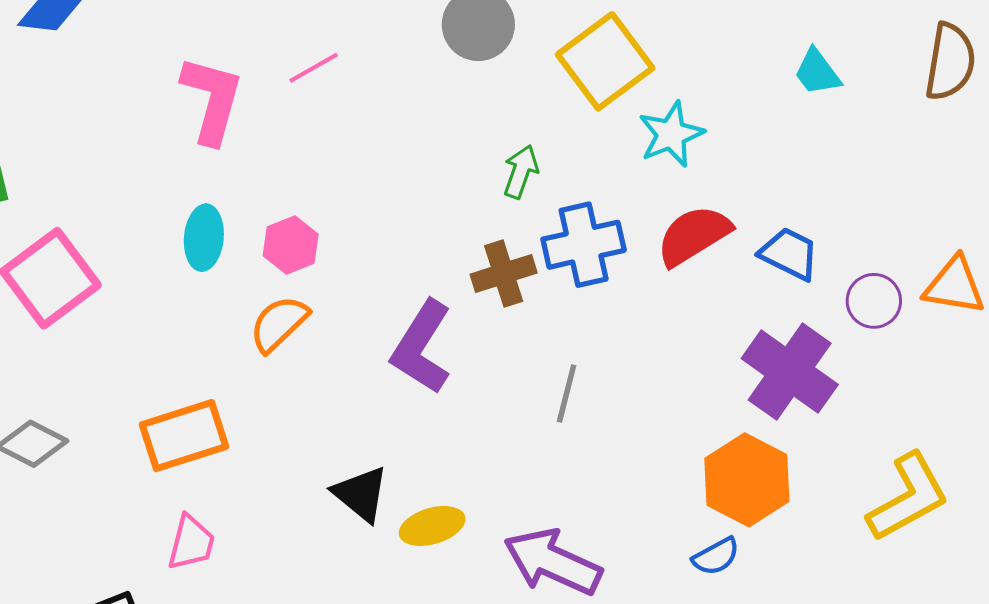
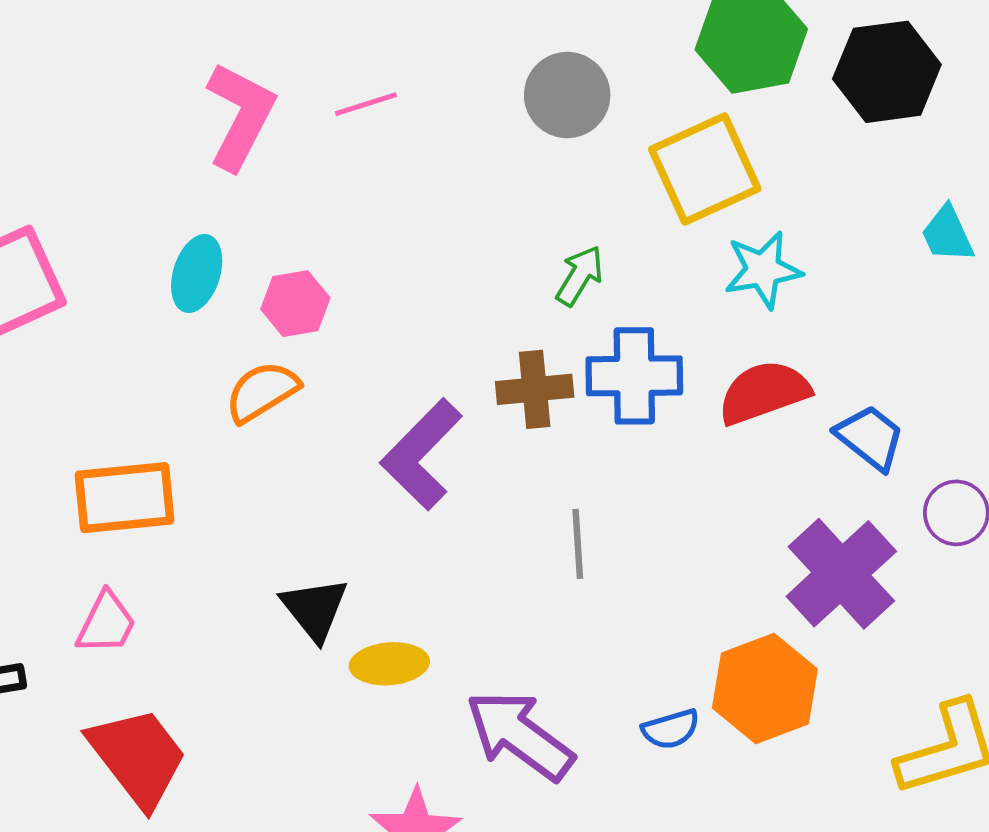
gray line: (567, 394) -> (578, 544), turned -30
blue semicircle: (716, 556) -> (671, 729), moved

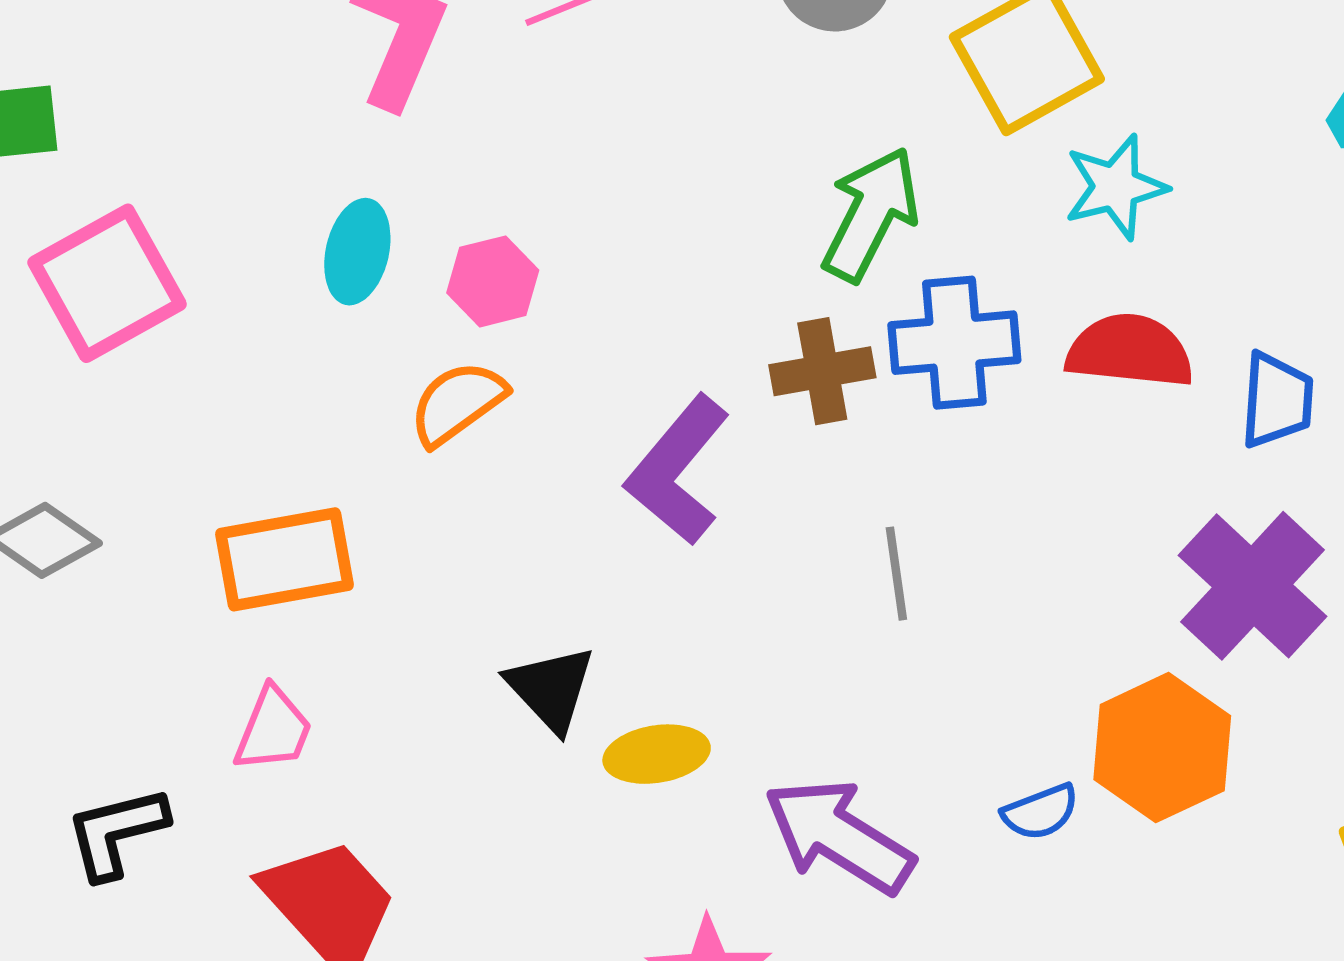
green arrow: (580, 276) -> (871, 214), size x1.6
red semicircle: (764, 392) -> (1130, 351), turned 30
blue trapezoid: (870, 437) -> (1277, 400), turned 60

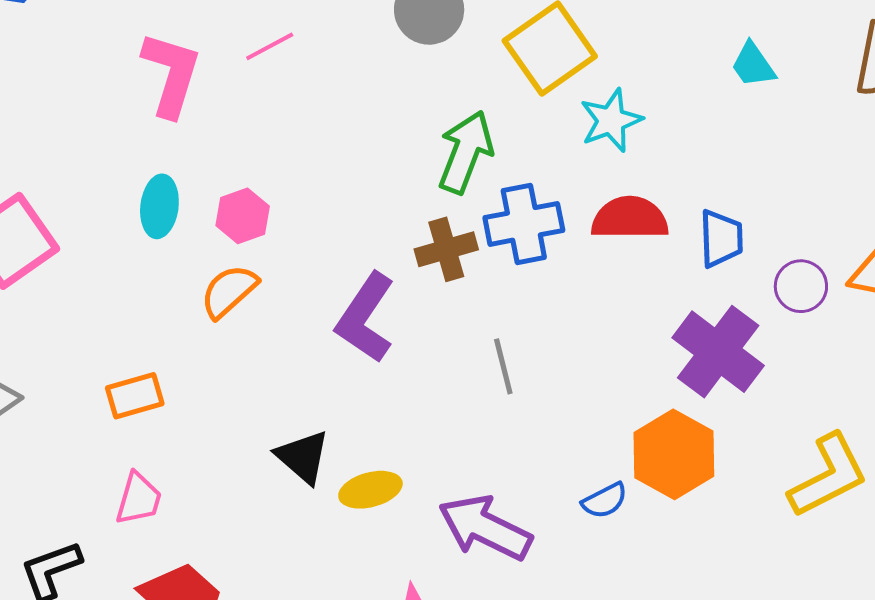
orange rectangle: (284, 559) -> (135, 396), size x0.7

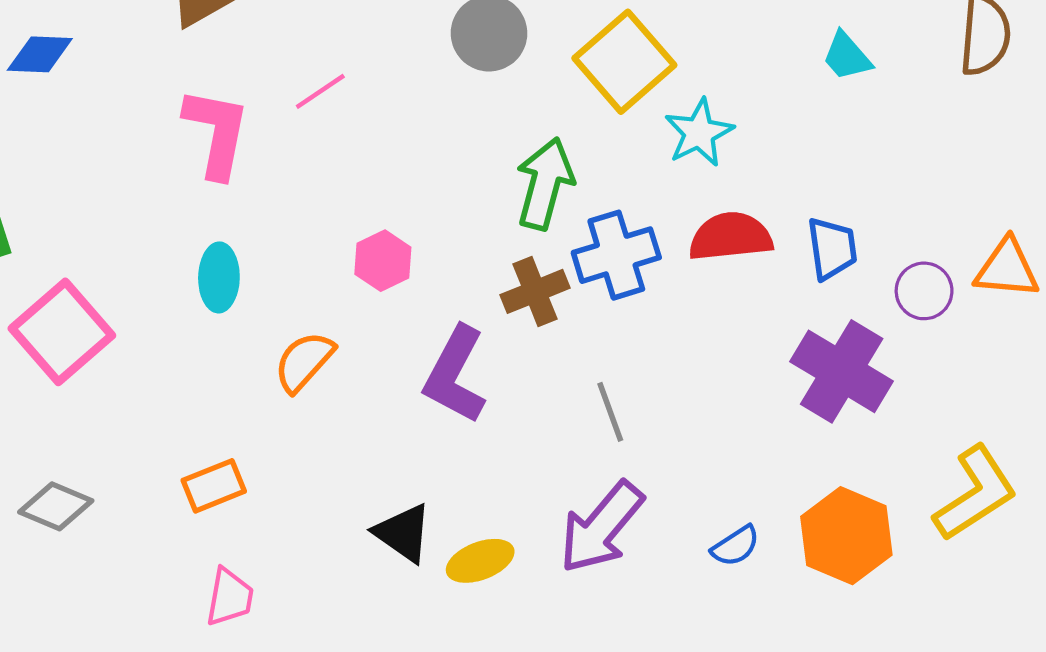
pink hexagon: (243, 216) -> (383, 261), moved
orange hexagon: (674, 454) -> (846, 536), moved
purple arrow: (485, 528) -> (601, 527), moved, turned -70

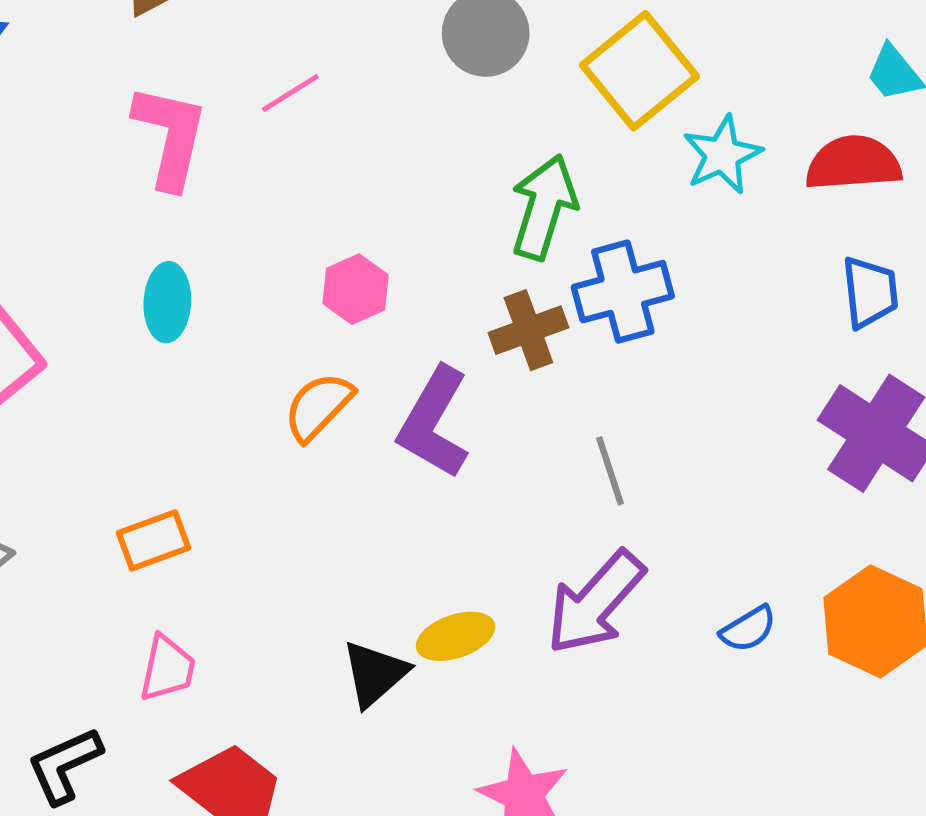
red semicircle: (731, 237) -> (853, 163), moved
orange semicircle: (304, 362) -> (318, 407), moved
black triangle: (403, 533) -> (375, 674), moved, turned 42

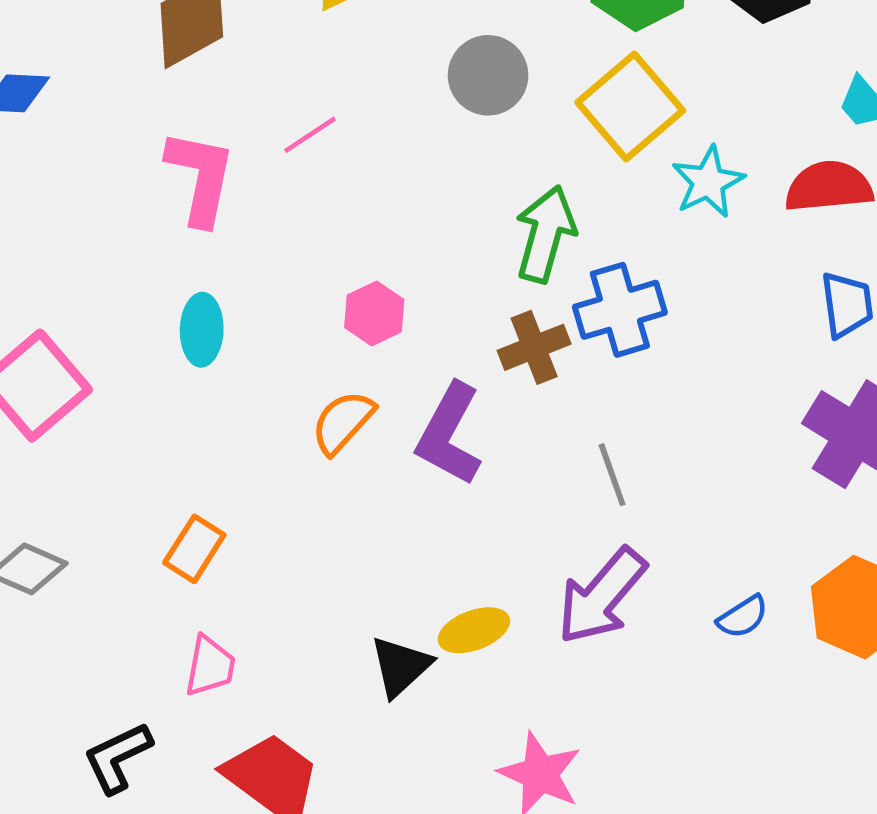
orange rectangle: (153, 540) -> (194, 549), turned -36

